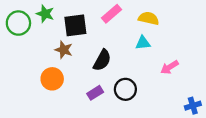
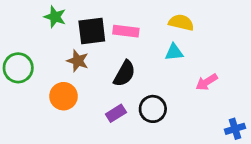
pink rectangle: (111, 14) -> (126, 31), moved, turned 48
green circle: (18, 23) -> (18, 68), moved

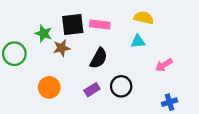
green star: (55, 17) -> (44, 33), moved
brown star: (78, 61) -> (62, 48), turned -30
orange circle: (64, 96) -> (49, 87), moved
blue cross: (235, 129) -> (170, 102), moved

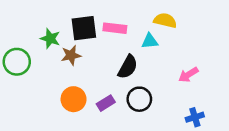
cyan triangle: (138, 41) -> (150, 41), moved
black semicircle: (99, 58) -> (128, 67), moved
orange circle: (49, 87) -> (74, 99), moved

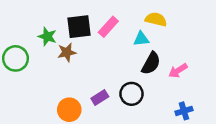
pink rectangle: (115, 28) -> (108, 27), turned -55
black semicircle: (128, 67) -> (151, 63), moved
orange circle: (74, 99) -> (69, 110), moved

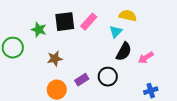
cyan triangle: (141, 39) -> (116, 32), turned -40
brown star: (67, 52) -> (55, 59), moved

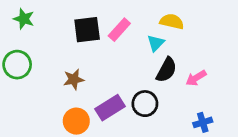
green star: (39, 30) -> (24, 19), moved
purple rectangle: (82, 80) -> (110, 108), size x1.5

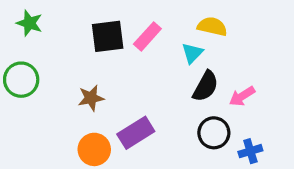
black circle: (145, 104) -> (214, 133), moved

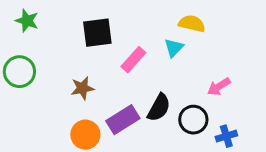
pink rectangle: (147, 36) -> (133, 60), moved
black semicircle: (206, 86) -> (159, 108), moved

